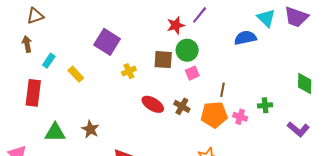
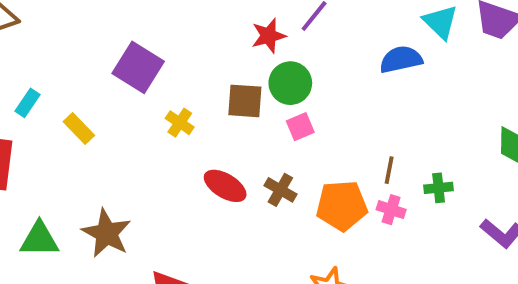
yellow cross: (129, 71) -> (180, 123), turned -32
brown line: (222, 90) -> (389, 170), moved
brown star: (90, 129) -> (107, 233), size x1.4

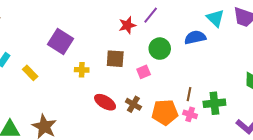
green circle: (290, 83) -> (160, 49), moved
yellow cross: (180, 123) -> (82, 70), turned -32
green cross: (439, 188) -> (214, 103), size x1.5

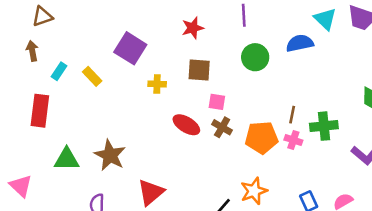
purple line: (151, 15) -> (244, 15), turned -42
red star: (127, 25) -> (193, 28), moved
pink square: (144, 72) -> (217, 102), moved, turned 32
yellow rectangle: (30, 73) -> (92, 76), moved

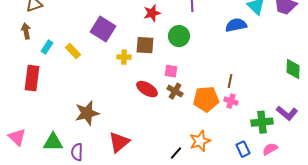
green circle: (255, 57) -> (179, 36), moved
brown square: (199, 70) -> (145, 45), moved
green cross: (324, 126) -> (262, 122), moved
brown star: (110, 155) -> (87, 113), turned 30
green triangle: (67, 159) -> (53, 142), moved

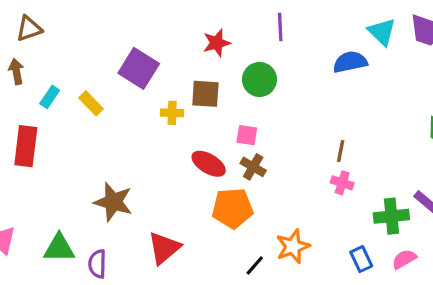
orange pentagon: (206, 99) -> (232, 208), moved
brown star: (87, 113) -> (113, 202), turned 30

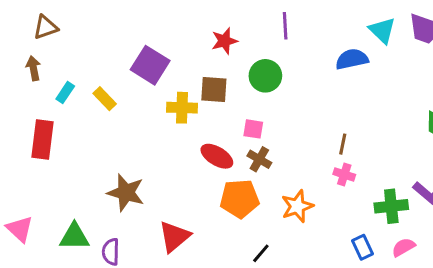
yellow cross: (172, 113) -> (182, 108), size x1.4
orange star: (293, 246) -> (297, 206), moved

